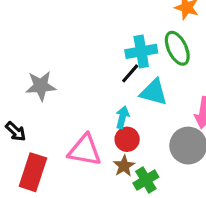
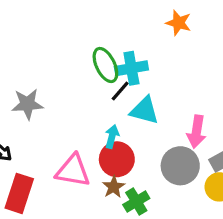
green ellipse: (177, 48) -> (105, 65), moved
red circle: (127, 139) -> (117, 159), size x1.4

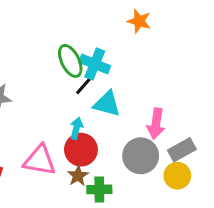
cyan cross: (131, 68) -> (95, 64), turned 32
green cross: (136, 202) -> (99, 189), turned 30

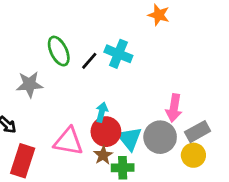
green ellipse: (70, 61) -> (59, 51), moved
black line: (84, 85) -> (89, 61), moved
cyan triangle: (107, 104) -> (130, 139), moved, turned 36

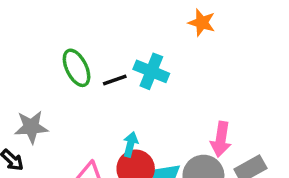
black line: (89, 61) -> (115, 80), turned 30
gray star: (30, 84) -> (31, 127), moved

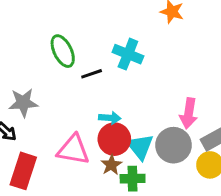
black line: (115, 80) -> (92, 74), moved
cyan arrow: (130, 144) -> (110, 118), turned 80

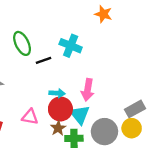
pink arrow: (189, 113) -> (88, 90), moved
gray circle: (173, 145) -> (104, 132), moved
pink triangle: (73, 150) -> (30, 117), size x0.7

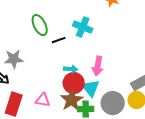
pink triangle: (30, 117) -> (43, 100), moved
brown star: (58, 128) -> (72, 100), size x1.6

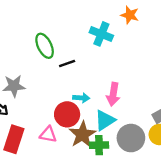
cyan cross: (83, 27) -> (101, 34), moved
red circle: (74, 83) -> (67, 114), moved
cyan triangle: (91, 88) -> (105, 120), turned 36

